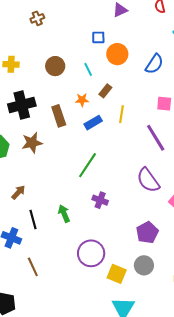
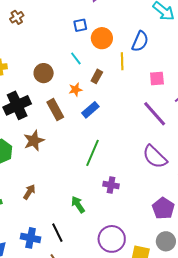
brown circle: (55, 66) -> (44, 73), moved
yellow line: (121, 114) -> (122, 61), moved
black line: (33, 219) -> (57, 233), moved

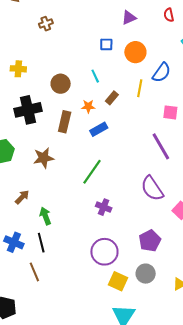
orange circle: (102, 38) -> (135, 52), moved
brown rectangle: (55, 110) -> (65, 122), turned 30
brown star: (34, 141) -> (44, 158), moved
green arrow: (78, 205) -> (45, 216), moved
purple circle: (112, 239) -> (104, 252), moved

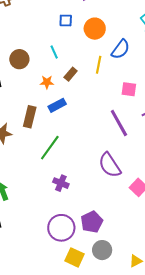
brown rectangle: (65, 122) -> (30, 117), moved
purple pentagon: (150, 241) -> (92, 222), moved

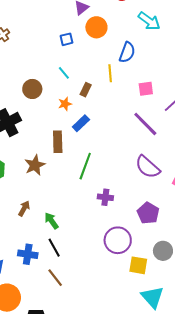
orange circle: (95, 29) -> (96, 27), moved
purple pentagon: (92, 222) -> (148, 213), moved

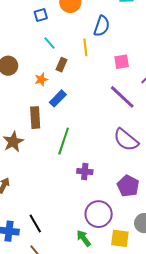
cyan line: (64, 73) -> (49, 43), moved
green arrow: (51, 221) -> (84, 238), moved

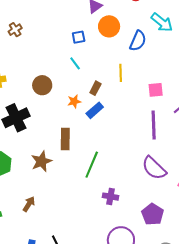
blue semicircle: (102, 26) -> (138, 41), moved
cyan line: (49, 43) -> (75, 63), moved
purple line: (122, 97) -> (154, 125), turned 40
blue rectangle: (58, 98) -> (95, 110), moved

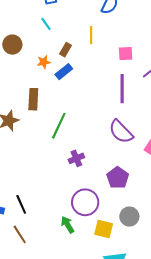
purple cross: (111, 197) -> (76, 158), turned -35

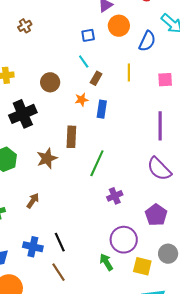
brown rectangle: (65, 50) -> (96, 78), moved
pink square: (126, 54) -> (165, 80), moved
blue rectangle: (64, 72) -> (102, 109), turned -42

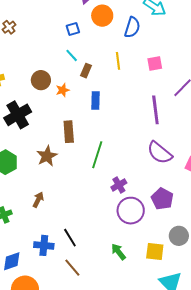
orange star: (82, 100) -> (63, 90), moved
purple circle: (124, 240) -> (131, 211), moved

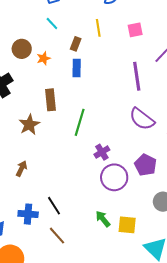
brown rectangle: (86, 71) -> (76, 44), moved
yellow square: (155, 251) -> (127, 225), moved

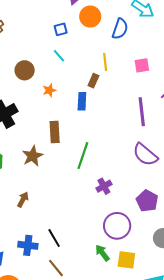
brown rectangle: (76, 44) -> (93, 81), moved
brown circle: (22, 49) -> (25, 70), moved
purple circle: (114, 177) -> (117, 226), moved

